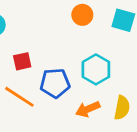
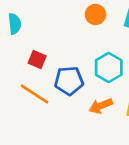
red square: (22, 61) -> (37, 60), turned 36

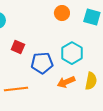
orange line: (34, 94) -> (16, 89), moved, turned -40

